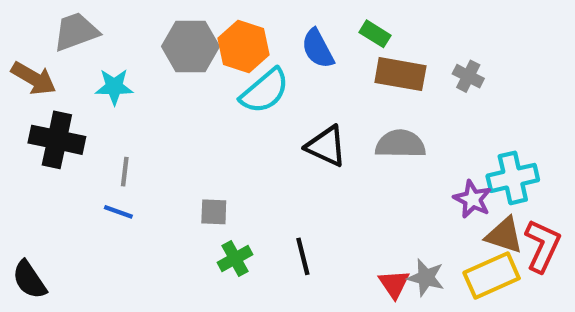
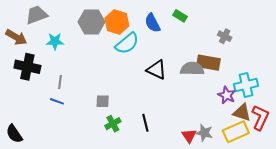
brown rectangle: (400, 74) -> (208, 63), moved

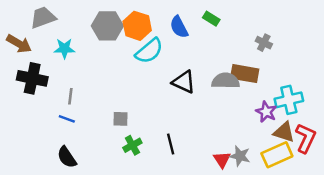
black semicircle: (14, 134) -> (67, 157), moved

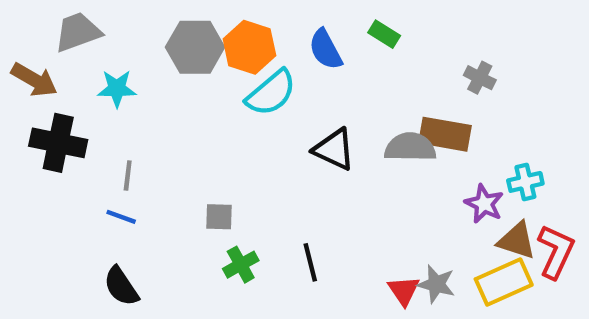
cyan cross: (289, 100) -> (525, 182), size x0.7

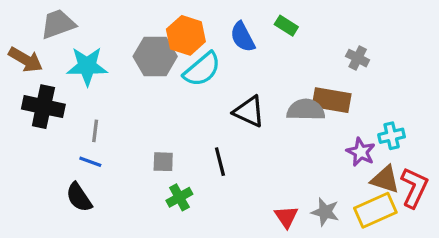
gray hexagon: (195, 47) -> (155, 56), moved
cyan star: (117, 89) -> (87, 66), size x1.4
black line: (310, 262) -> (220, 162), moved
black semicircle: (121, 286) -> (79, 197), moved
red triangle: (404, 291) -> (286, 217), moved

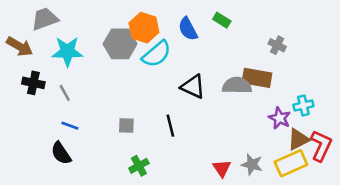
black cross: (43, 107) -> (33, 83), size x0.7
gray line: (95, 131) -> (65, 93), moved, turned -36
brown triangle: (385, 179) -> (298, 139), turned -45
green cross: (179, 197) -> (139, 166), moved

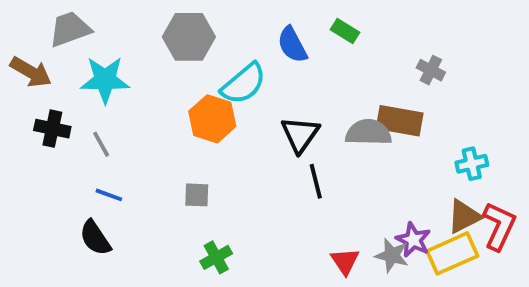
orange hexagon: (144, 28) -> (212, 119), moved
gray hexagon: (120, 44) -> (189, 37), moved
black triangle: (193, 87) -> (300, 134), turned 40
purple star: (280, 118) -> (413, 240), moved
black line: (170, 126) -> (316, 181), moved

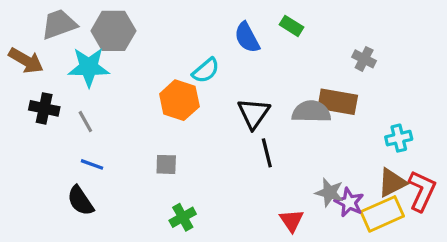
gray hexagon: (189, 37) -> (113, 31), moved
cyan semicircle: (244, 84) -> (206, 70), size x0.7
gray star: (392, 255) -> (329, 192), moved

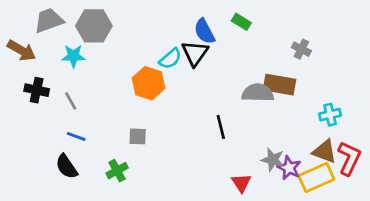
cyan star: (89, 67) -> (73, 56), size x0.7
black triangle: (254, 113) -> (195, 53), moved
brown triangle: (392, 183) -> (325, 151), turned 48
green cross: (183, 217) -> (117, 171), moved

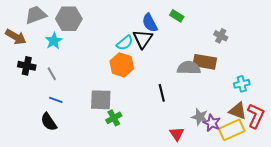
cyan star: (73, 56) -> (54, 41), turned -30
orange hexagon: (148, 83) -> (122, 65), moved
gray square: (138, 136) -> (101, 100), size x1.6
green cross: (117, 171) -> (114, 118), moved

